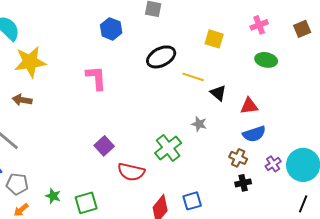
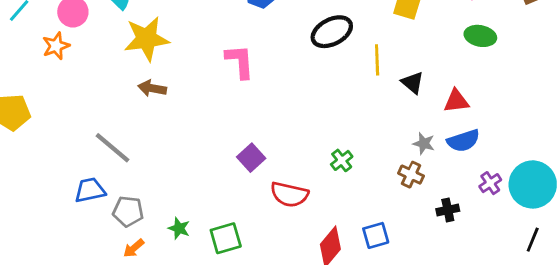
yellow line: (193, 77) -> (377, 60), turned 70
brown arrow: (22, 100) -> (152, 88), moved
gray star: (199, 124) -> (424, 143), moved
green cross: (168, 148) -> (342, 160), size x0.6
brown cross: (238, 158) -> (411, 175), moved

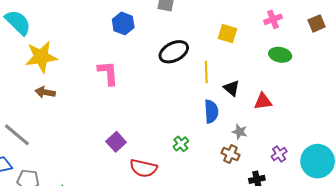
blue semicircle: (463, 141) -> (211, 111), moved, turned -75
purple cross: (490, 183) -> (279, 154), moved

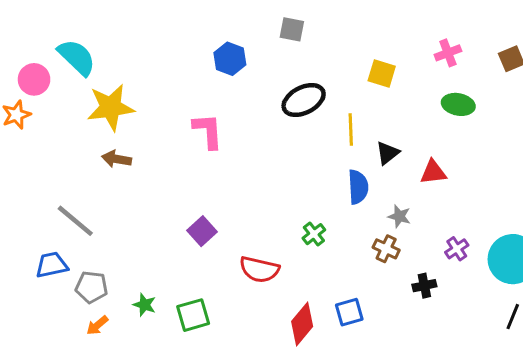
black triangle: (232, 88) -> (388, 153), turned 42
purple square: (116, 142) -> (202, 231), moved

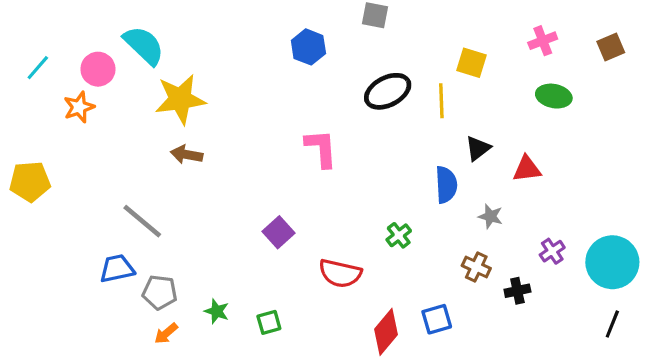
yellow line: (351, 129) -> (441, 101), moved
pink L-shape: (208, 131) -> (321, 148), moved
brown cross: (386, 249) -> (476, 267), moved
green square: (193, 315) -> (269, 322), size x0.7

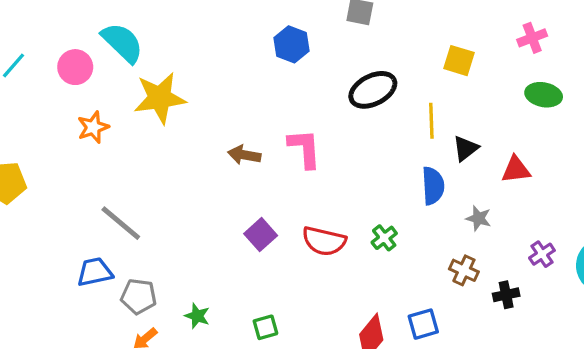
yellow line: (441, 101) -> (431, 121), moved
orange star: (79, 107) -> (93, 127), moved
brown arrow: (187, 155) -> (244, 155), moved
red semicircle: (340, 273) -> (324, 241), moved
green square: (269, 322) -> (265, 327), moved

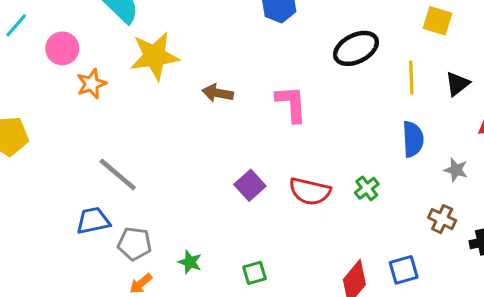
pink circle: (75, 67) -> (62, 48), moved
black triangle: (466, 148) -> (457, 84), moved
brown arrow: (244, 155) -> (218, 93), moved

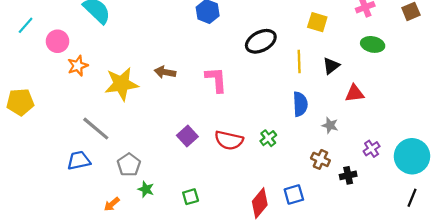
yellow star: (155, 56) -> (121, 84), moved
gray pentagon: (135, 244) -> (129, 165), moved, turned 30

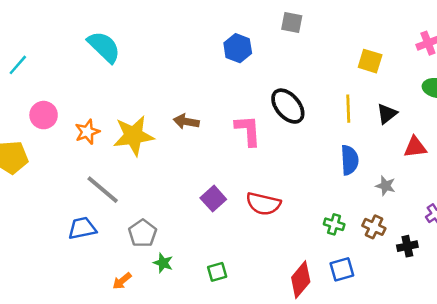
pink circle: (57, 41) -> (44, 115), moved
black ellipse: (261, 41) -> (288, 106), moved, turned 76
orange star: (78, 66) -> (87, 132), moved
green cross: (268, 138) -> (334, 224), moved, turned -35

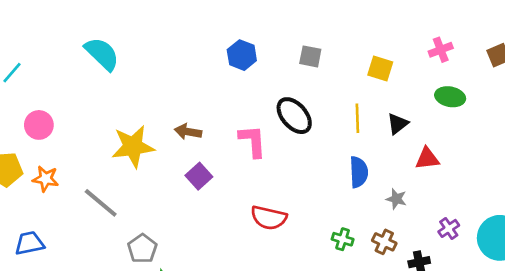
gray square: (292, 22) -> (310, 56), moved
orange star: (87, 132) -> (46, 179), moved, turned 30
purple square: (213, 199) -> (199, 176), moved
blue trapezoid: (82, 228) -> (29, 243), moved

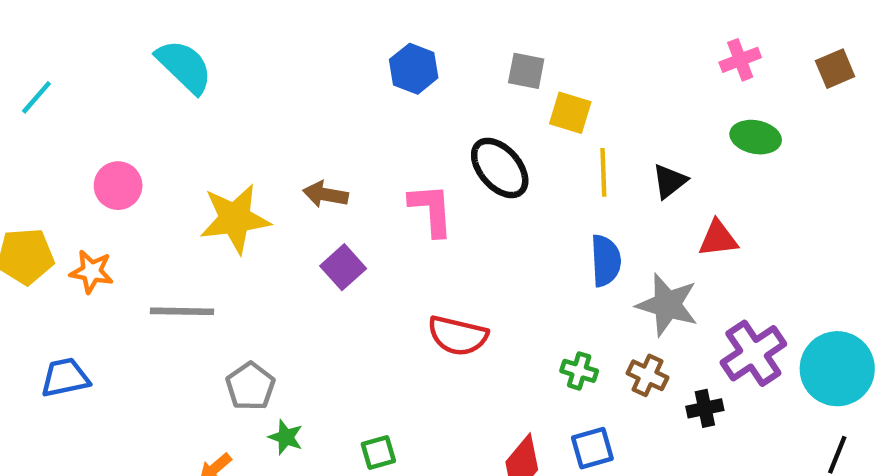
yellow square: (380, 69) -> (570, 113), moved
pink circle: (39, 125) -> (118, 186), moved
gray star: (396, 199) -> (667, 305), size x1.8
gray line: (101, 203) -> (182, 311), turned -39
purple cross: (449, 228) -> (753, 353), size x1.8

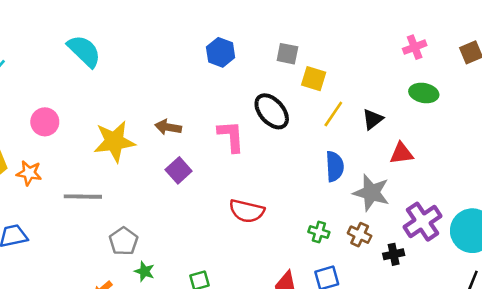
yellow line: (603, 172) -> (333, 114), turned 36

